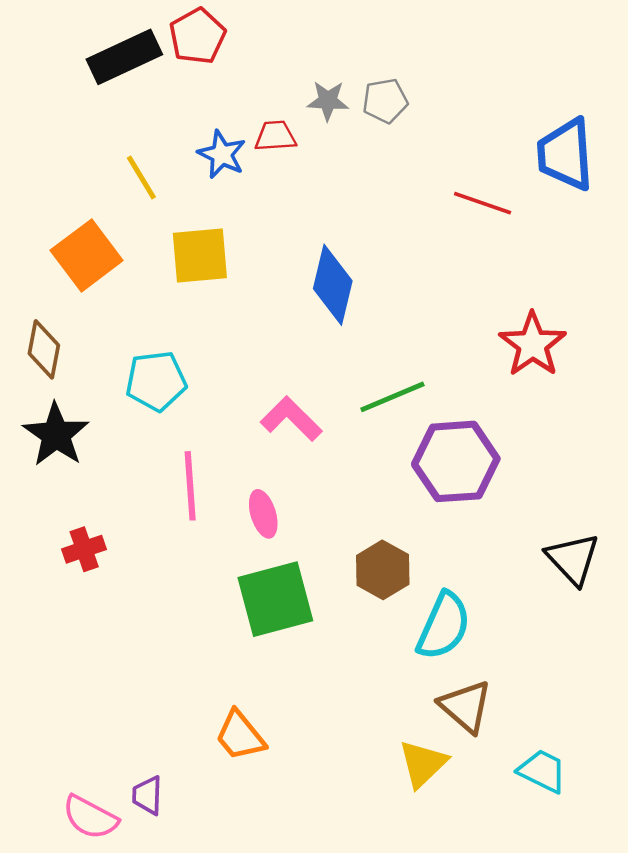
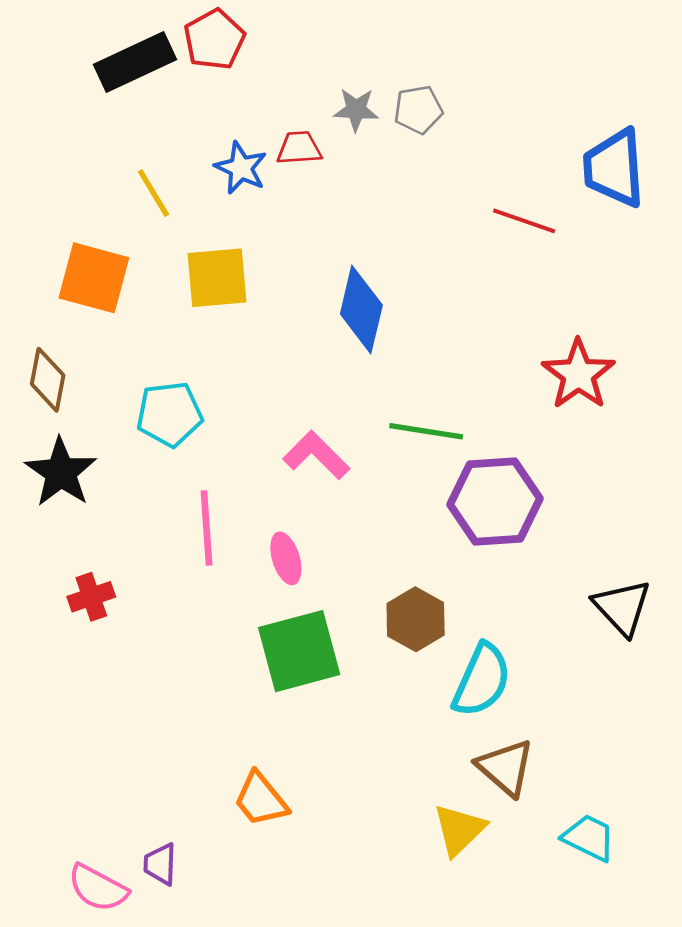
orange square: (87, 255) -> (94, 278), turned -38
green line: (392, 397) -> (426, 431), turned 32

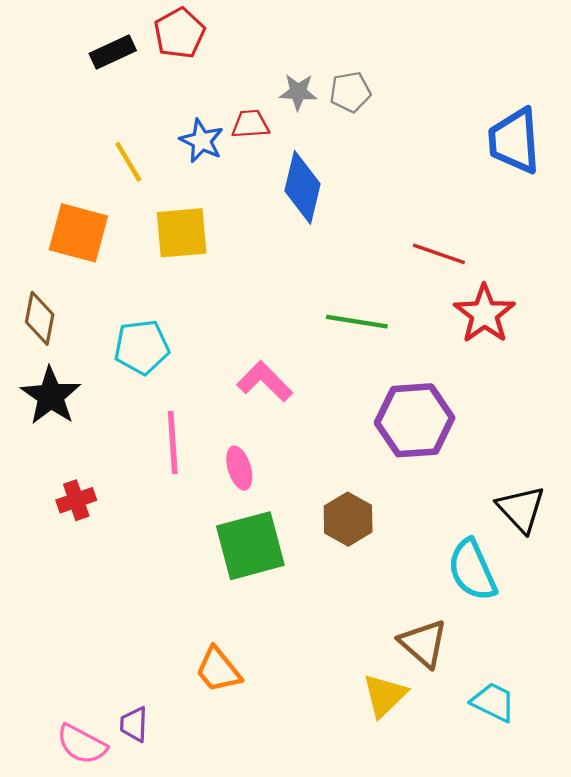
black rectangle: (135, 62) -> (113, 52), size x0.7
red line: (524, 221) -> (439, 254), moved
blue diamond: (361, 310) -> (303, 187), moved
green line: (426, 431) -> (357, 322), moved
cyan semicircle: (482, 680) -> (472, 570), moved, turned 132

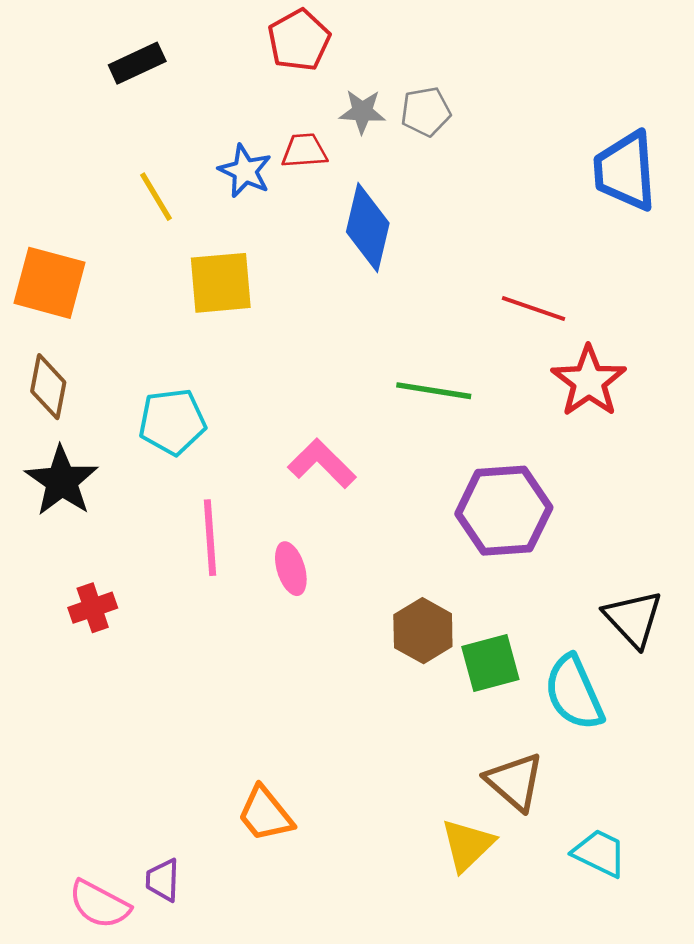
red pentagon: (179, 33) -> (299, 40), moved
orange square: (78, 233) -> (50, 283), moved
green square: (250, 546) -> (490, 663), moved, size x0.7

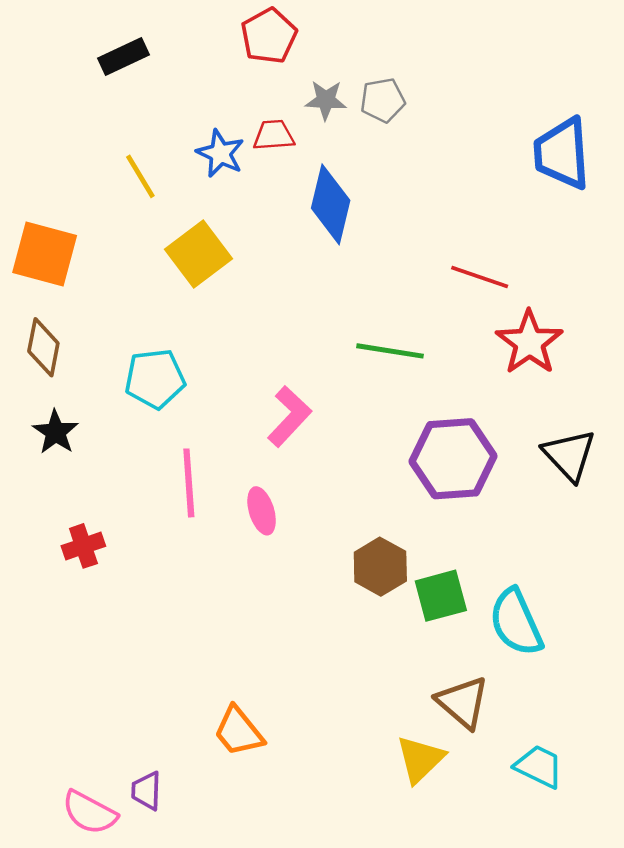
yellow square: (221, 283) -> (199, 254), turned -32
pink L-shape: (322, 463) -> (289, 416), turned 88
black star: (62, 481) -> (56, 432), size x0.7
black triangle: (633, 619) -> (569, 455), moved

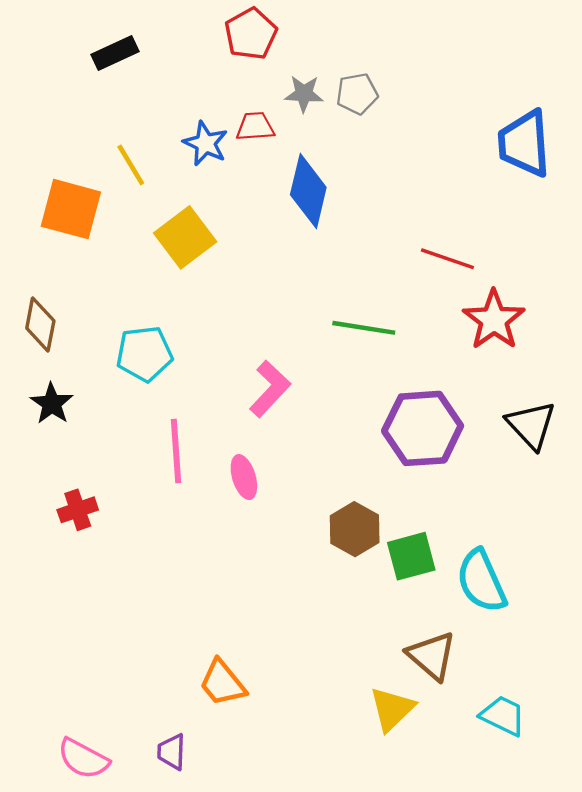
orange square: (45, 254) -> (71, 209), moved
purple trapezoid: (146, 791) -> (172, 752), moved

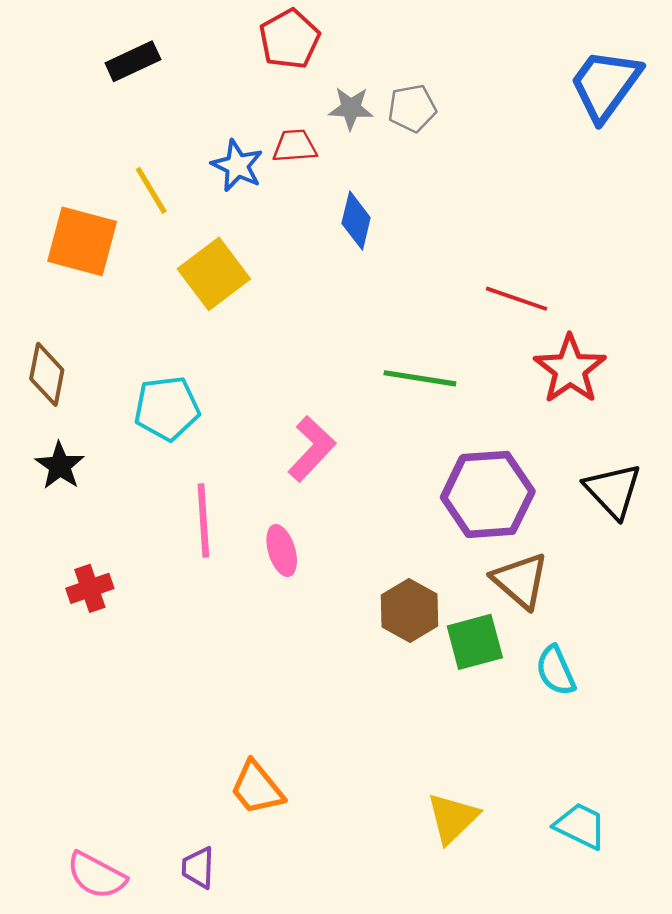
blue trapezoid: (524, 143) -> (605, 85), moved, turned 40
blue diamond: (308, 191) -> (356, 220), size x0.7
cyan semicircle: (481, 581) -> (556, 671), size x0.7
brown triangle: (432, 656) -> (520, 581), moved

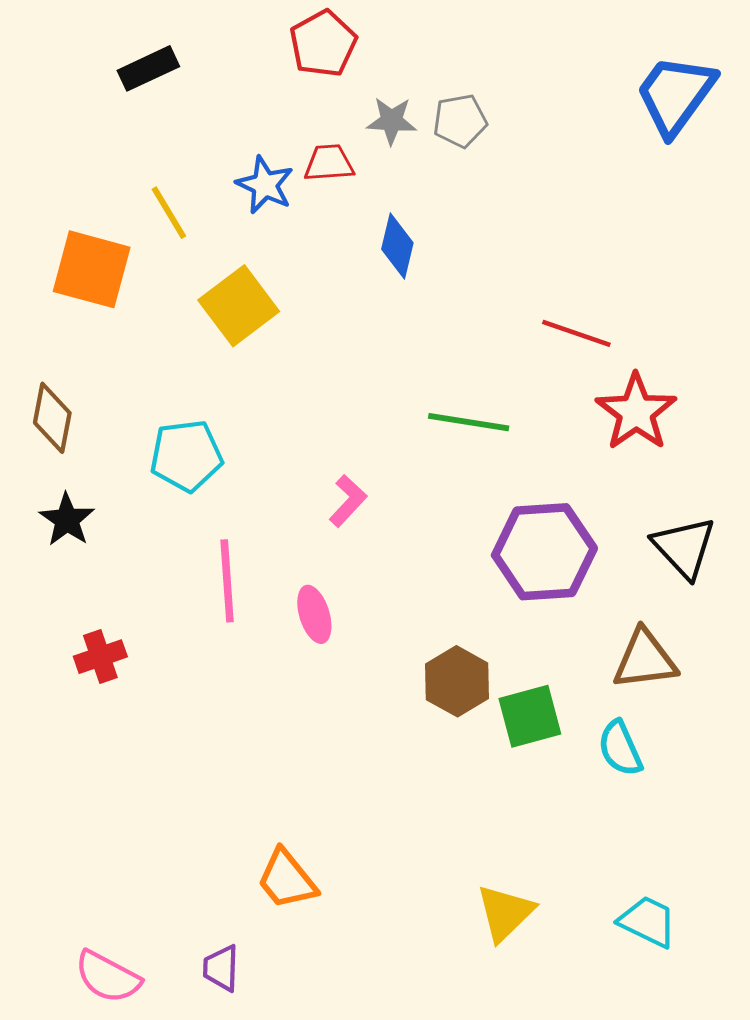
pink L-shape: (312, 449) -> (348, 501), size x0.7
brown triangle: (520, 581) -> (645, 659), moved, turned -48

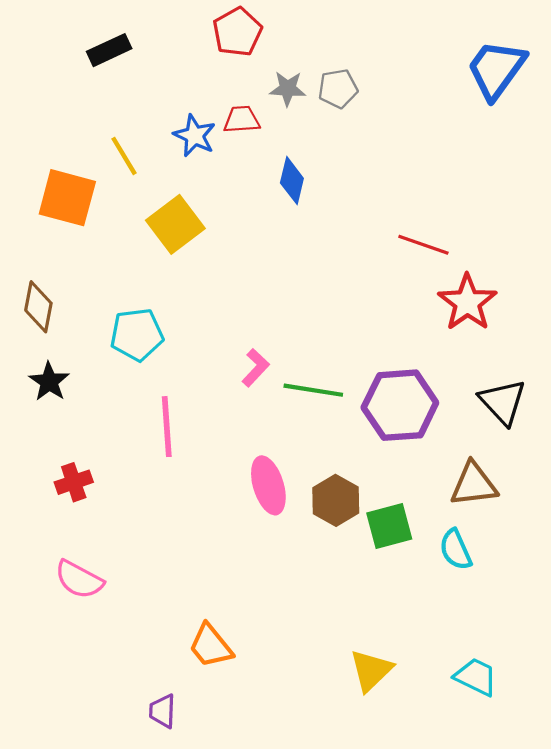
green line: (469, 422) -> (313, 390), moved
pink ellipse: (314, 614) -> (268, 485), moved, size x1.4
pink semicircle: (108, 977) -> (79, 580), moved

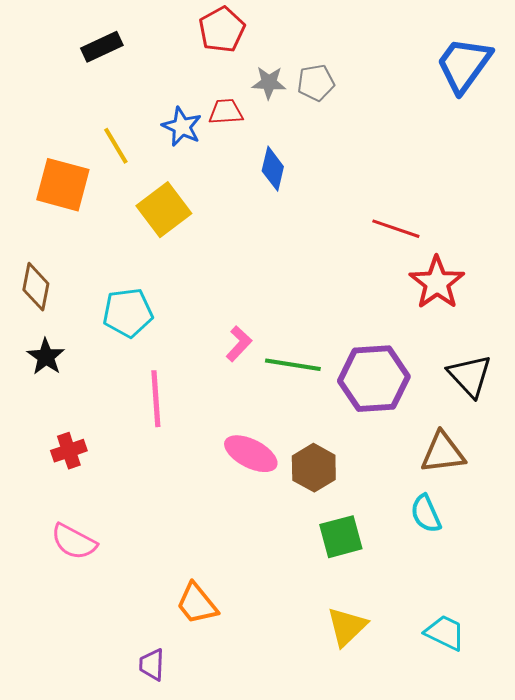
pink ellipse: (268, 485) -> (251, 454), turned -46
green square: (389, 526) -> (341, 537), moved

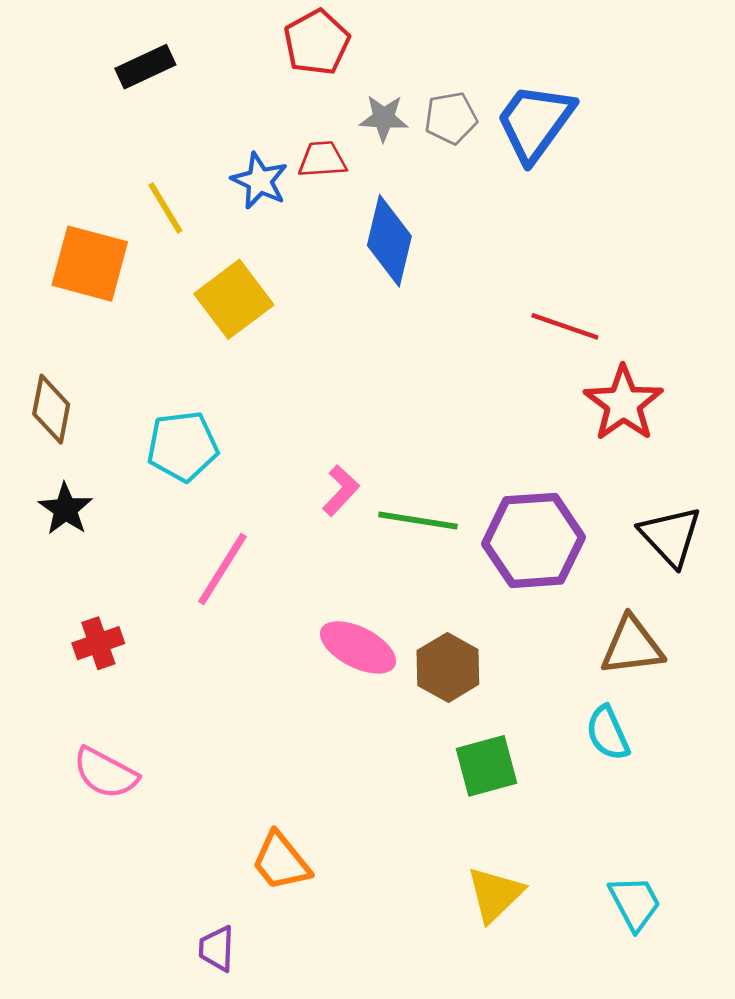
blue trapezoid: (464, 65) -> (535, 122), moved
blue diamond: (273, 169) -> (389, 241), size x1.4
pink line: (156, 399) -> (222, 569), turned 36
cyan trapezoid: (445, 633) -> (635, 903), turned 36

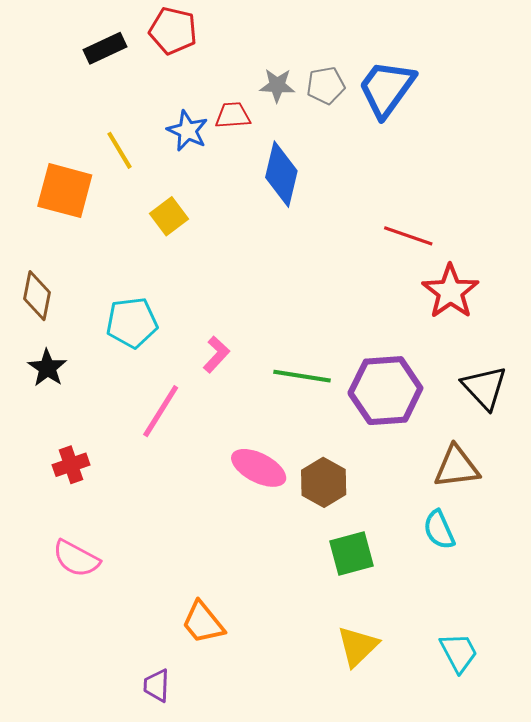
red pentagon: (317, 42) -> (173, 31), moved, turned -30
yellow square: (234, 299) -> (169, 216), size x0.7
pink L-shape: (341, 490) -> (216, 354), moved

